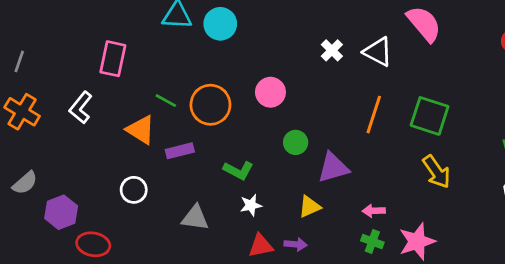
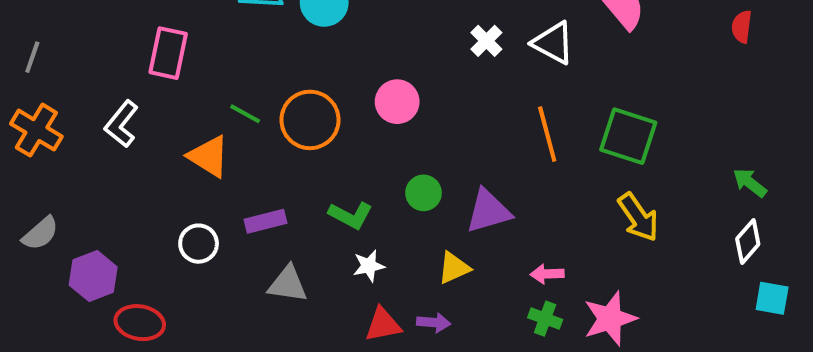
orange line: (374, 115) -> (547, 134), turned -33
green circle: (296, 142) -> (424, 193), moved
purple rectangle: (180, 151) -> (265, 221), moved

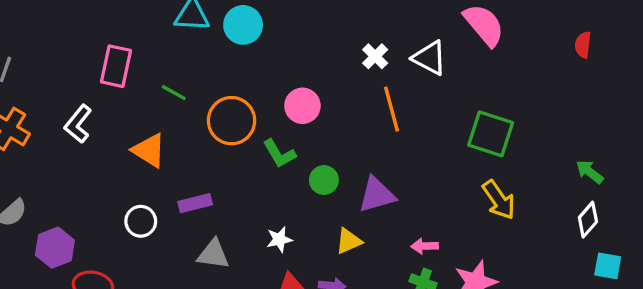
green line: (245, 114) -> (174, 93), moved
orange line: (547, 134) -> (392, 109), moved
green L-shape: (351, 215) -> (279, 154), moved, turned 32

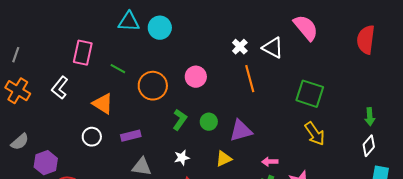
red semicircle: (583, 45) -> (366, 40), size x1.8
green L-shape: (279, 154) -> (180, 120), moved, turned -115
green arrow: (590, 172) -> (370, 117), turned -132
white circle: (141, 221) -> (92, 137), moved

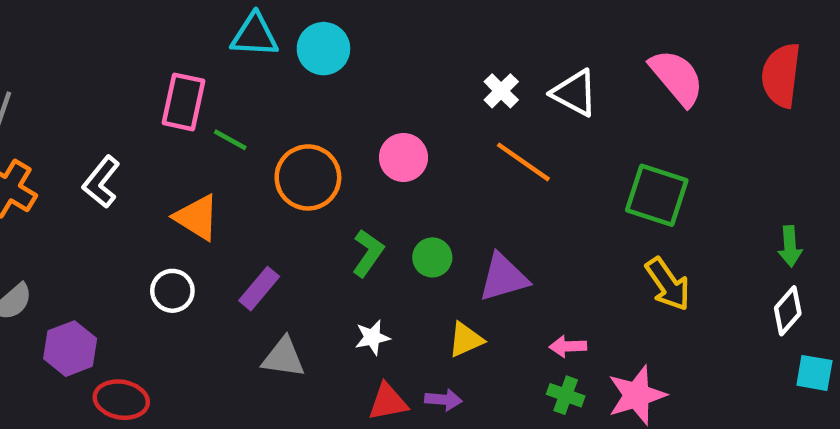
pink semicircle: (306, 28) -> (677, 77), moved
pink rectangle: (83, 53) -> (184, 102), moved
orange line: (250, 79) -> (523, 162), turned -40
purple rectangle: (131, 136) -> (259, 289), turned -36

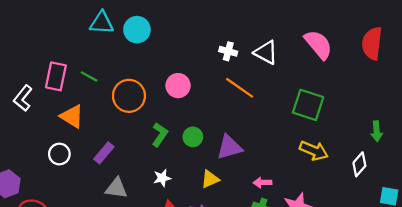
white cross: (501, 91) -> (228, 51), turned -30
pink rectangle: (184, 102) -> (56, 76), moved
yellow arrow: (668, 284) -> (314, 151), turned -32
white diamond: (788, 311) -> (359, 164), moved

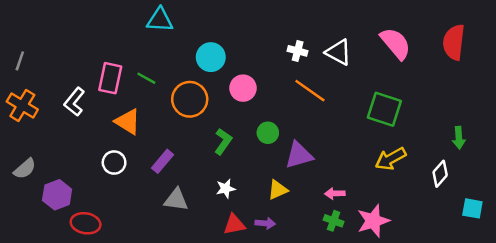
cyan circle: (137, 30) -> (211, 57), moved
green circle: (193, 137) -> (268, 133), moved
yellow arrow: (314, 151) -> (391, 159), turned 128

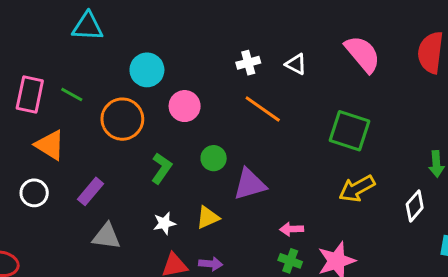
white cross: (298, 51) -> (248, 63), turned -30
white triangle: (338, 52) -> (296, 64), size x0.7
yellow triangle: (278, 190) -> (208, 217), moved

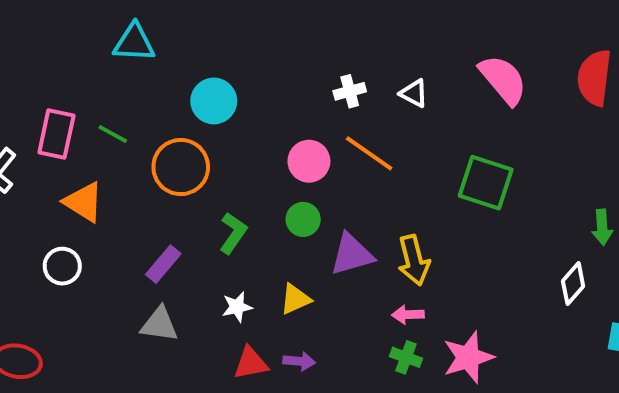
pink circle: (185, 106) -> (309, 161), moved
yellow arrow: (357, 189) -> (414, 260), moved, turned -75
purple rectangle: (91, 191) -> (163, 264), moved

